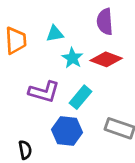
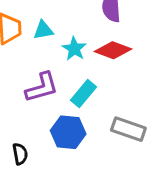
cyan triangle: (55, 34) -> (43, 30), moved
purple L-shape: (44, 92) -> (42, 87), turned -32

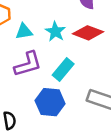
cyan triangle: (43, 30) -> (24, 32), moved

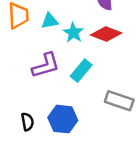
cyan triangle: (24, 32) -> (50, 21), moved
blue hexagon: (50, 102) -> (63, 119), moved

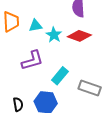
cyan rectangle: (81, 71) -> (60, 76), moved

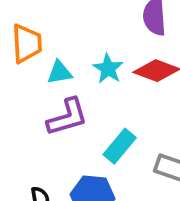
cyan triangle: (35, 26) -> (60, 73), moved

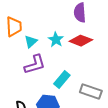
cyan triangle: (60, 73) -> (31, 42), turned -32

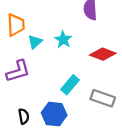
red diamond: (81, 41) -> (103, 54), moved
purple L-shape: (35, 65) -> (18, 71), moved

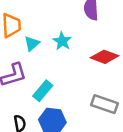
cyan rectangle: (70, 85) -> (43, 91), moved

